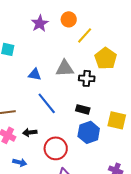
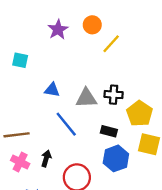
yellow pentagon: (106, 58) -> (140, 114), moved
gray triangle: (65, 68) -> (86, 98), moved
black arrow: (30, 132) -> (46, 158), turned 112

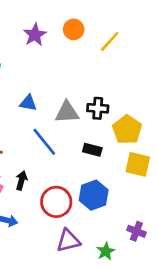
yellow line: (111, 44) -> (110, 41), moved
blue hexagon: (116, 158) -> (94, 195), moved

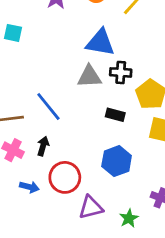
blue triangle: (28, 103) -> (100, 42), moved, size x1.6
blue line: (44, 142) -> (48, 107), moved
red circle: (56, 202) -> (65, 177), moved

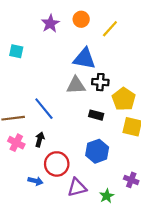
blue arrow: (29, 187) -> (35, 181), moved

